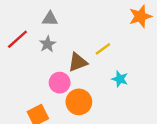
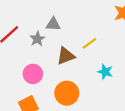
gray triangle: (50, 19) -> (53, 24), moved
pink circle: (60, 83) -> (33, 74), moved

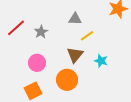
gray triangle: (53, 24) -> (75, 19), moved
brown triangle: (66, 56) -> (75, 55), moved, turned -30

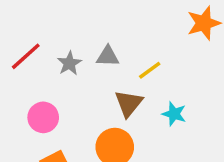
gray triangle: (75, 19) -> (108, 56), moved
pink circle: (37, 63) -> (43, 117), moved

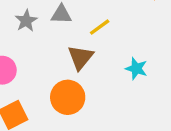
cyan star: (174, 114) -> (136, 69), moved

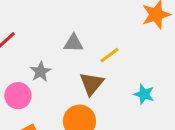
gray star: (26, 21) -> (40, 72), moved

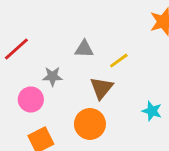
gray star: (40, 72) -> (52, 76), turned 30
cyan star: (144, 94) -> (152, 111), moved

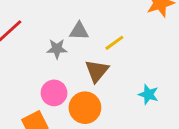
gray star: (52, 76) -> (57, 49), moved
pink circle: (31, 99) -> (54, 93), moved

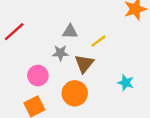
gray star: (57, 49) -> (60, 53), moved
pink circle: (54, 93) -> (38, 76), moved

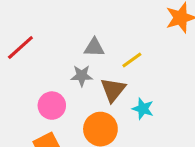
cyan star: (126, 83) -> (143, 109), moved

